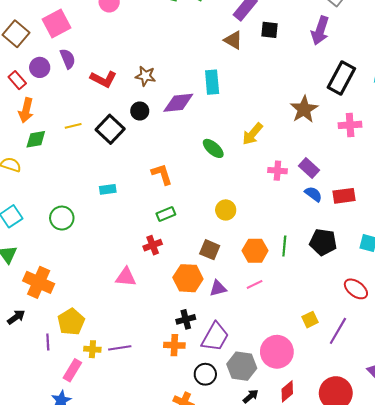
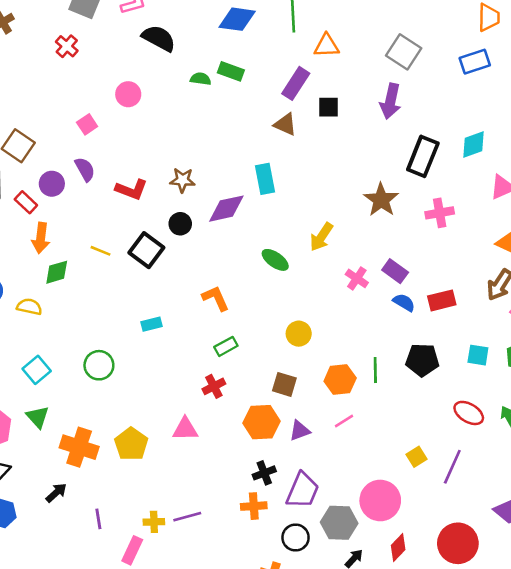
pink square: (56, 23) -> (87, 124), moved, size x0.6
yellow line: (73, 126) -> (101, 251), turned 42
pink cross: (277, 171) -> (357, 278), turned 36
yellow pentagon: (71, 322) -> (131, 444), moved

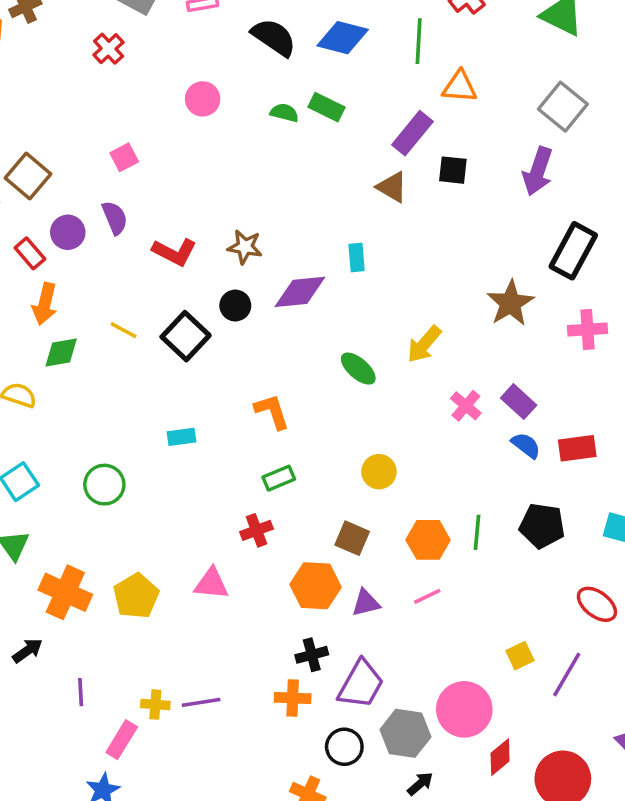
black semicircle: (159, 38) -> (274, 37), moved
pink circle: (128, 94) -> (203, 99), moved
cyan rectangle: (265, 179) -> (357, 257), size x0.7
red diamond: (398, 548) -> (500, 757), moved

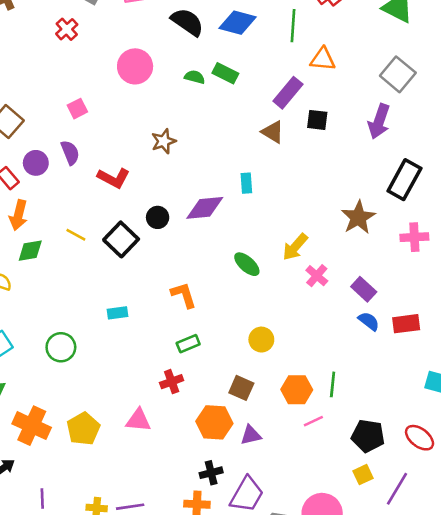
pink circle: (203, 99) -> (135, 66), size x1.4
brown star: (245, 247) -> (164, 141), moved, turned -30
pink cross: (466, 406) -> (317, 276), moved
black pentagon: (542, 526) -> (368, 436), moved
pink line: (427, 596) -> (313, 421), moved

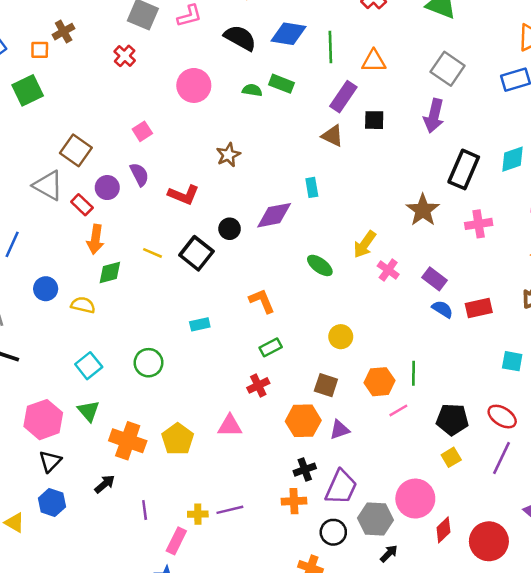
green line: (293, 26) -> (330, 47), moved
purple line: (397, 489) -> (501, 458), moved

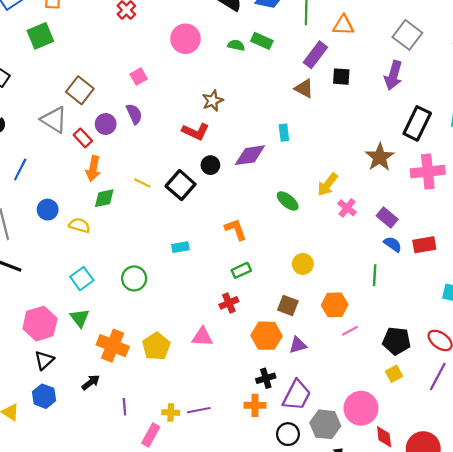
red L-shape: (184, 195) -> (196, 132), moved
pink cross: (479, 224) -> (428, 172), size x1.4
green line: (413, 373) -> (375, 275), moved
red diamond: (443, 530) -> (384, 437), turned -55

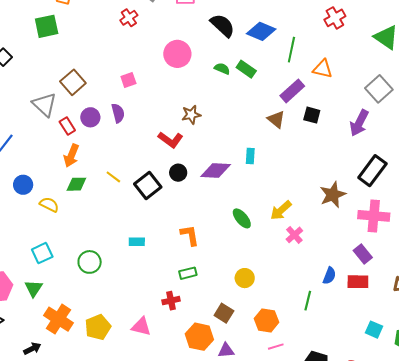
purple rectangle: (387, 218) -> (363, 254), moved
blue semicircle: (393, 244) -> (329, 276), turned 66

